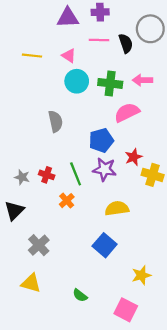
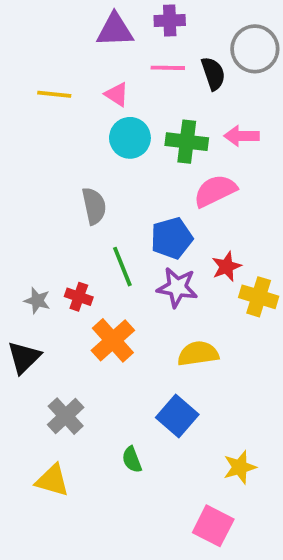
green line: (76, 174) -> (122, 267), moved
orange cross: (67, 201) -> (113, 340), size x1.6
green semicircle: (80, 295) -> (132, 460), moved, turned 32

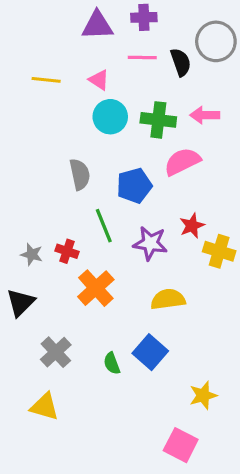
blue pentagon: (172, 238) -> (134, 186), moved
green semicircle: (132, 460) -> (112, 363), moved

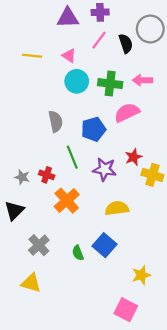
pink line: (142, 57) -> (99, 40), turned -54

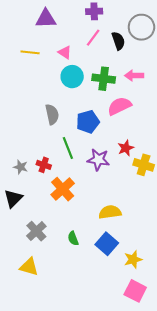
purple triangle: (68, 18) -> (46, 19), moved
yellow semicircle: (117, 208) -> (110, 212), moved
blue square: (105, 245) -> (107, 244), moved
pink square: (126, 310) -> (135, 291), moved

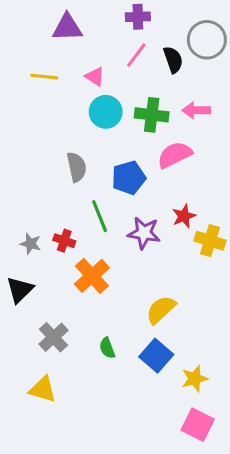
yellow semicircle: (110, 212) -> (161, 310), turned -35

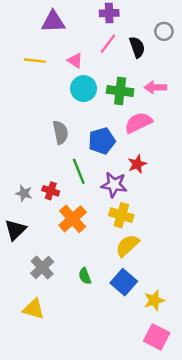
gray circle: (207, 40) -> (164, 31), size x0.6
red star: (184, 216) -> (137, 164), moved
yellow cross: (210, 241) -> (121, 215), moved

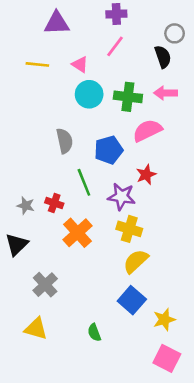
black semicircle: (137, 47) -> (163, 57), moved
green semicircle: (85, 276) -> (94, 332), moved

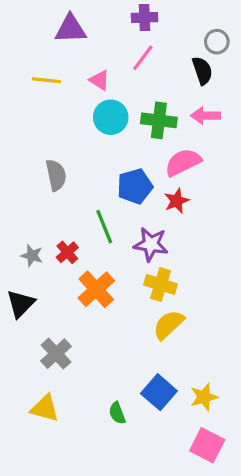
gray semicircle: (65, 141) -> (56, 175), moved
red star: (146, 175) -> (177, 201), moved
red cross: (54, 203) -> (67, 252), turned 30
blue square: (132, 300) -> (159, 392), moved

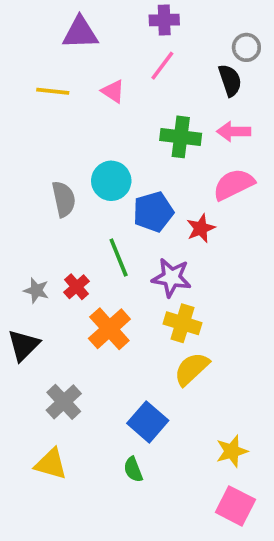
cyan circle: (111, 117) -> (111, 181), moved
pink semicircle: (183, 162) -> (234, 184), moved
blue square: (159, 392) -> (148, 422), moved

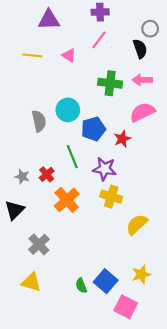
yellow semicircle: (192, 369) -> (137, 224), moved
blue square: (148, 422) -> (106, 281), moved
pink square: (235, 506) -> (126, 307), moved

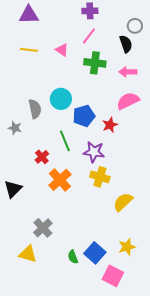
purple triangle: (49, 20) -> (29, 15), moved
green cross: (110, 83) -> (95, 63), moved
gray star: (22, 177) -> (15, 128), moved
gray cross: (39, 244) -> (43, 228), moved

